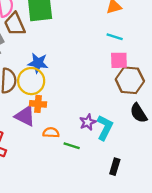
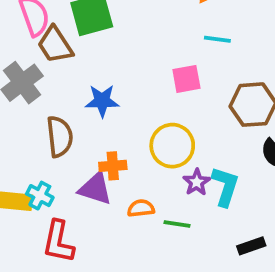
pink square: (119, 60) -> (186, 79), moved
yellow circle: (31, 81) -> (172, 146), moved
black rectangle: (115, 167) -> (251, 246), turned 63

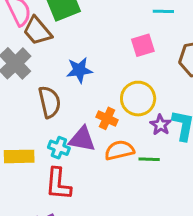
orange cross: (113, 166) -> (107, 118), moved, turned 36
cyan cross: (40, 196) -> (59, 148), moved
orange semicircle: (141, 208) -> (119, 150), size x1.4

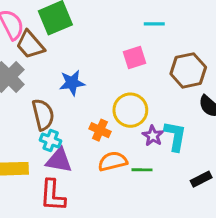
purple triangle: (82, 139) -> (59, 160), moved
cyan cross: (59, 148) -> (51, 140), moved

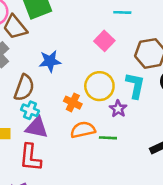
pink square: (135, 57) -> (104, 41), turned -30
brown semicircle: (43, 115) -> (24, 88), turned 32
cyan L-shape: (175, 136) -> (135, 85), moved

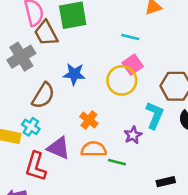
cyan line: (122, 12) -> (130, 37), moved
yellow circle: (99, 86) -> (122, 80), moved
cyan cross: (30, 110) -> (31, 127), moved
purple triangle: (37, 128) -> (59, 148), moved

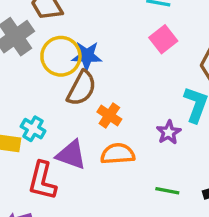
yellow circle: (122, 80) -> (61, 56), moved
brown semicircle: (43, 96) -> (82, 88), moved
green line: (117, 162) -> (167, 191), moved

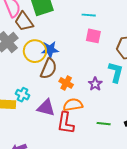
pink square: (163, 39) -> (93, 36), turned -35
purple star: (169, 132) -> (95, 84), moved
red L-shape: (42, 181) -> (66, 123), moved

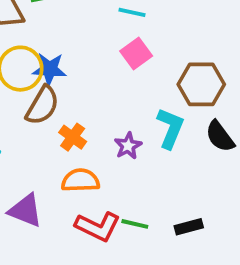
pink square: (93, 36) -> (136, 53), turned 35
purple triangle: (46, 108) -> (25, 210), moved
red L-shape: (66, 123) -> (98, 226), moved, turned -80

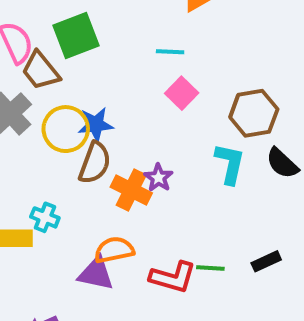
orange cross: (73, 137) -> (131, 190), size x1.4
purple star: (128, 146) -> (158, 178), moved
orange semicircle: (80, 180) -> (114, 250), moved

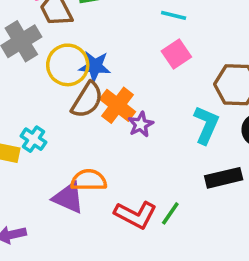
orange cross: (131, 190) -> (118, 105), moved
black rectangle: (266, 261) -> (224, 178), moved, size x1.4
green line: (210, 268) -> (170, 213), turned -70

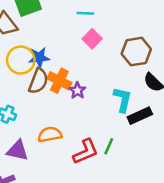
cyan L-shape: (206, 125) -> (123, 100), moved
purple triangle: (68, 198) -> (18, 151), moved
red L-shape: (136, 215) -> (86, 152), turned -40

